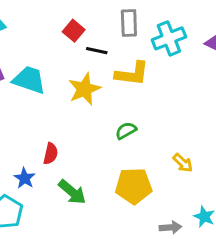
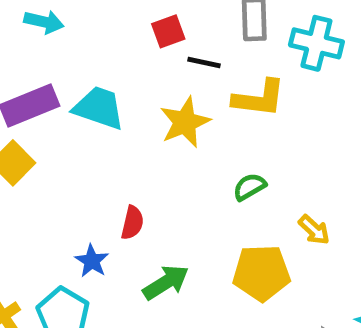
red square: (74, 31) -> (168, 31), turned 30
cyan cross: (169, 38) -> (316, 43), turned 36
yellow arrow: (183, 163) -> (314, 230), moved
green arrow: (72, 192) -> (166, 282), turned -72

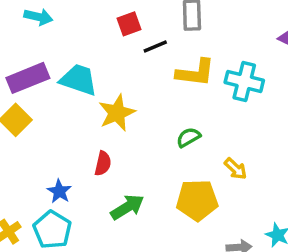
cyan cross: (316, 43) -> (244, 81), moved
black line: (204, 62) -> (155, 47), turned -35
yellow star: (185, 122) -> (117, 113), moved
blue star: (92, 261) -> (59, 191), moved

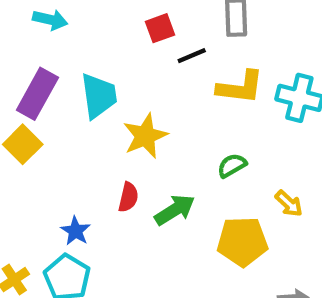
purple rectangle: (28, 78) -> (37, 94), turned -39
cyan trapezoid: (78, 80) -> (99, 96), turned 63
green arrow: (127, 207) -> (175, 210), moved

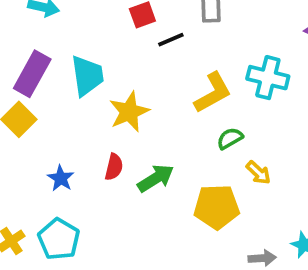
yellow L-shape: (240, 87) -> (213, 93), moved, turned -36
green semicircle: (232, 165) -> (230, 138), moved
blue star: (76, 231) -> (61, 178), moved

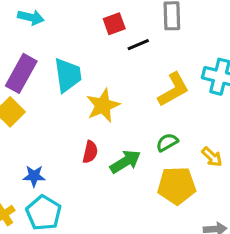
green semicircle: (230, 138) -> (167, 142), moved
blue star: (61, 178) -> (34, 176), moved, turned -30

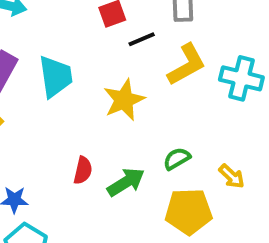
yellow L-shape: (173, 90) -> (187, 65), moved
yellow star: (103, 106) -> (124, 100), moved

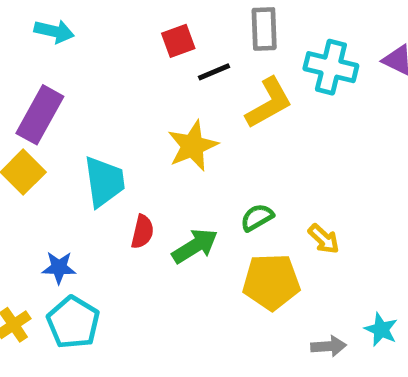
cyan trapezoid: (55, 76) -> (104, 182), moved
cyan cross: (241, 78) -> (331, 67), moved

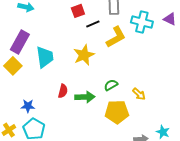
cyan trapezoid: (104, 182) -> (45, 57), moved
green arrow: (195, 246) -> (85, 97), turned 30

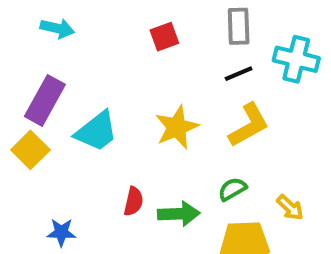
black line: (93, 24) -> (239, 74), moved
yellow L-shape: (116, 37) -> (249, 125), moved
cyan trapezoid: (45, 57) -> (96, 131), turned 60

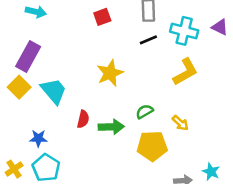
yellow L-shape: (249, 125) -> (185, 72), moved
cyan trapezoid: (96, 131) -> (54, 91), moved, turned -92

